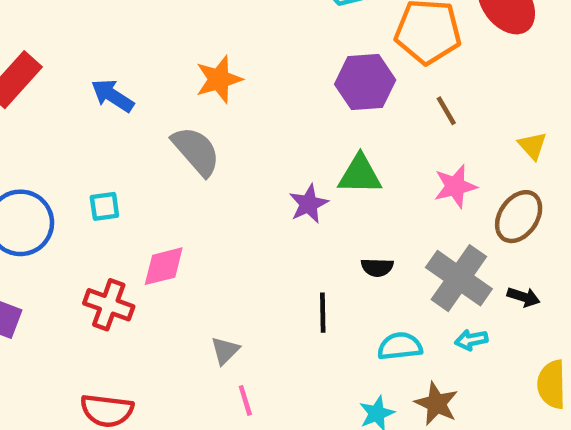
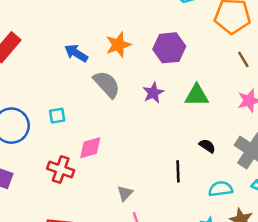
purple hexagon: (365, 82) -> (169, 48), moved
blue arrow: (112, 96) -> (76, 53), moved
purple star: (309, 204) -> (153, 93), moved
black semicircle: (377, 267) -> (207, 146), turned -147

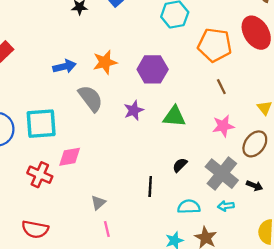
blue arrow: (76, 53) -> (64, 66), turned 130
cyan square: (57, 116) -> (41, 124), size x2.0
black semicircle: (207, 146) -> (180, 165), turned -84

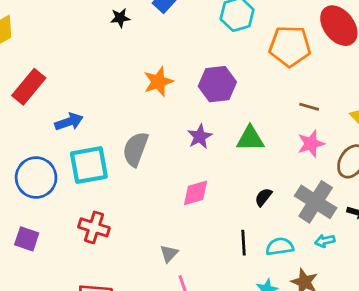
blue arrow: (64, 66) -> (69, 122), moved
brown line: (221, 87) -> (309, 107), moved, turned -42
gray semicircle: (91, 98) -> (135, 149), moved, turned -116
pink diamond: (70, 157) -> (196, 193), moved
black line: (150, 187) -> (243, 243), moved

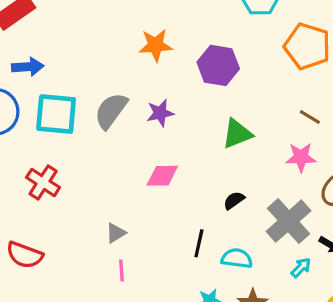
blue arrow: (69, 122) -> (28, 67), moved
purple star: (200, 137) -> (160, 113), moved
green triangle: (250, 139) -> (237, 134), turned -36
cyan arrow: (325, 241) -> (301, 268), moved, turned 132

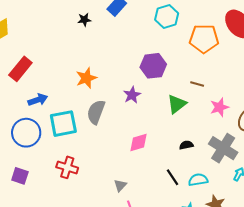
orange star: (156, 45) -> (86, 78), moved
purple star: (160, 113) -> (132, 95), moved
brown line: (310, 117) -> (197, 84), moved
black semicircle: (234, 200) -> (186, 145), turned 40
black line: (199, 243) -> (173, 177), turned -30

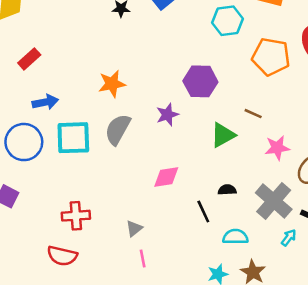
red rectangle: (20, 69) -> (29, 59), size x0.7
red cross: (67, 167) -> (76, 216), moved, turned -30
black line: (173, 177) -> (203, 211), moved

